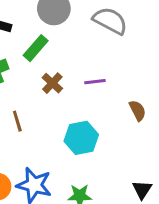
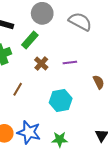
brown line: (17, 121) -> (18, 89), turned 48

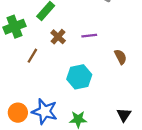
brown line: (18, 89) -> (32, 56), moved

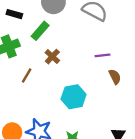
purple line: (89, 36) -> (103, 55), moved

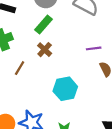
green rectangle: (40, 31) -> (43, 25), moved

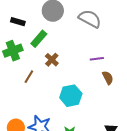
green rectangle: (43, 25) -> (39, 39), moved

